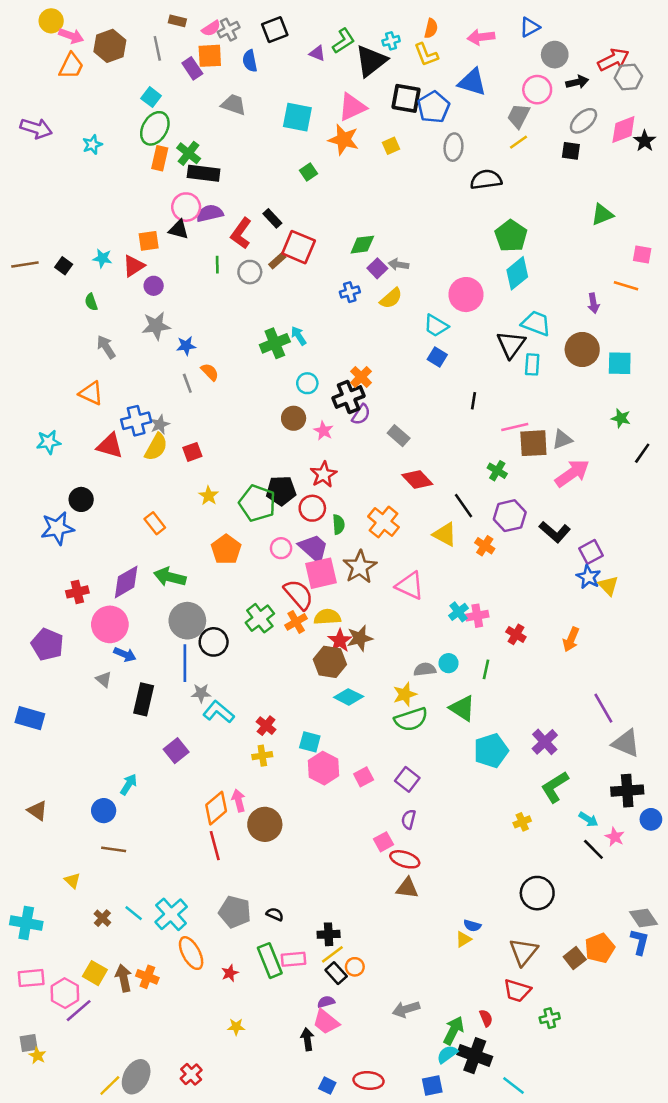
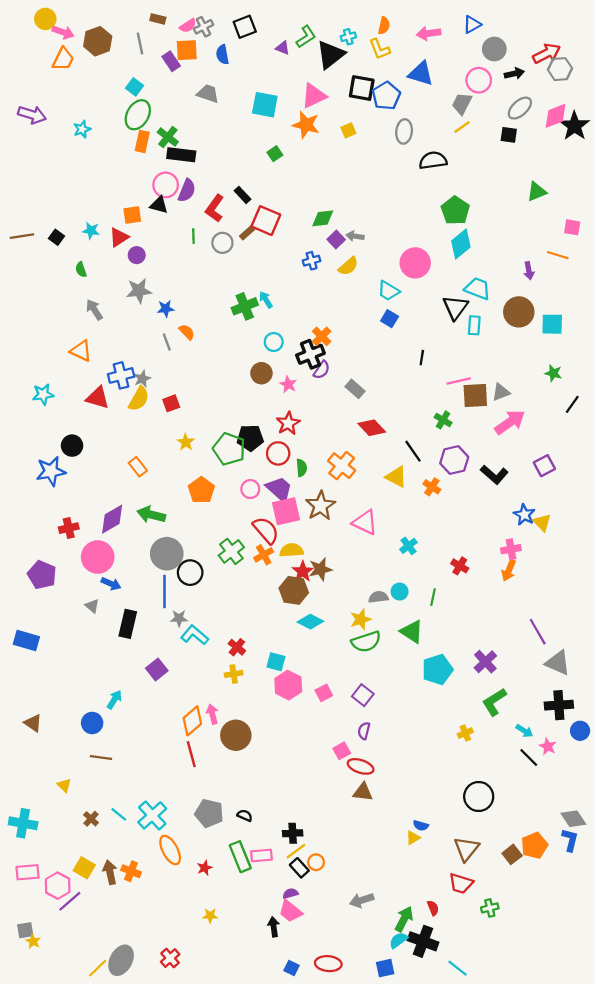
black star: (645, 141) -> (574, 126), size x1.5
purple semicircle: (210, 213) -> (187, 190), turned 125
purple square: (591, 552) -> (544, 466), moved
pink cross: (477, 616) -> (511, 549), moved

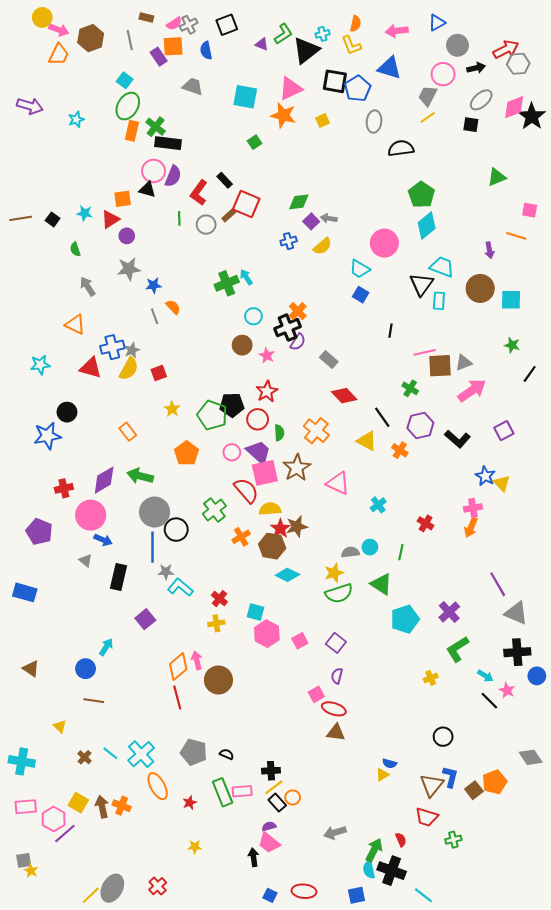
orange cross: (264, 555) -> (241, 537), moved
black circle: (479, 797) -> (443, 737), size x0.7
blue L-shape: (570, 840) -> (450, 777), moved
cyan semicircle: (398, 940) -> (369, 870), turned -66

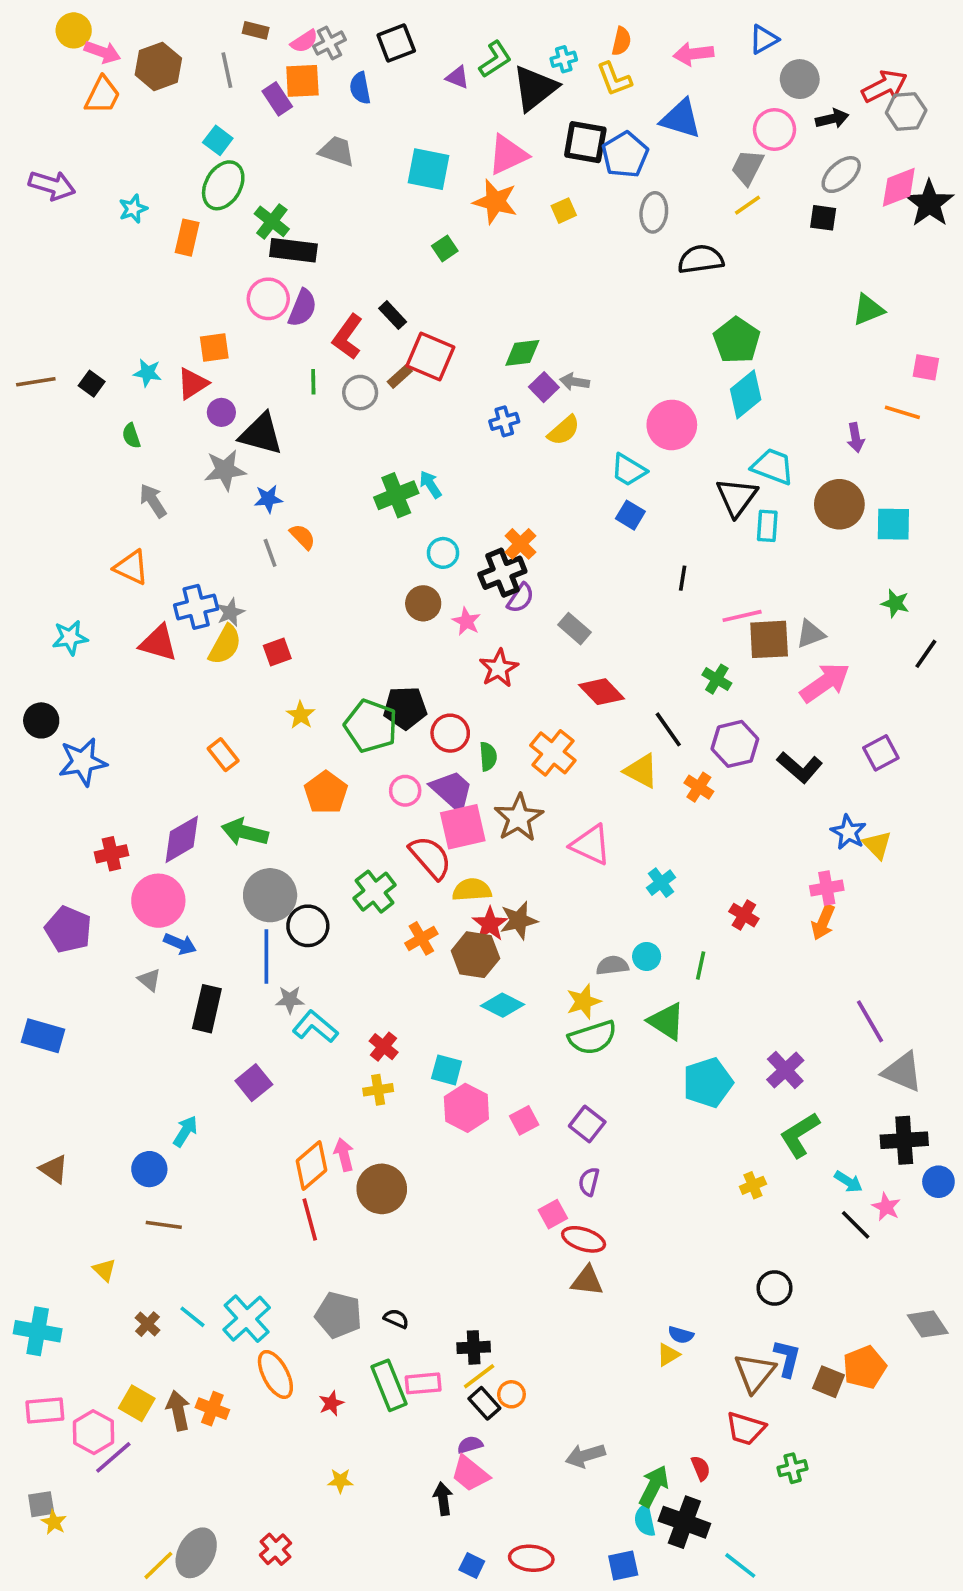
orange rectangle: (132, 131) -> (187, 238), moved
black triangle: (147, 190) -> (261, 434), moved, size x1.5
red star: (267, 391) -> (499, 668), moved
black circle: (67, 412) -> (41, 720), moved
brown square: (474, 790) -> (829, 1382), turned -30

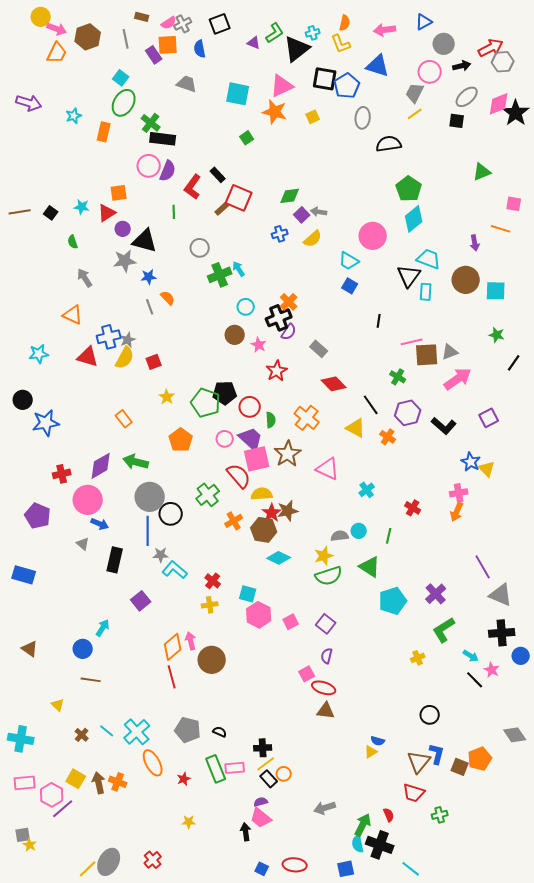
gray circle: (360, 393) -> (200, 248), moved

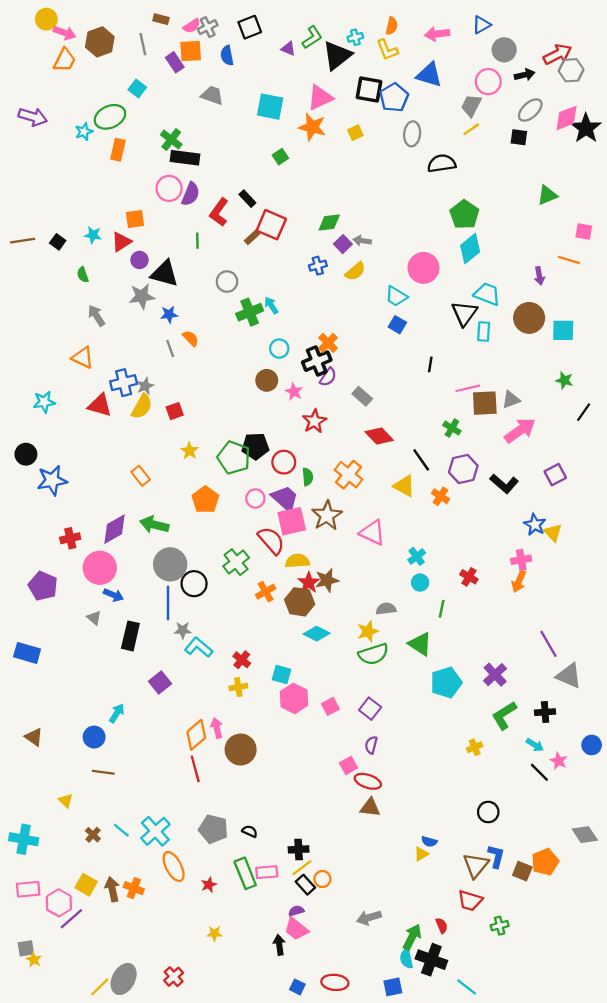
green ellipse: (124, 103) -> (110, 117), moved, turned 36
cyan circle: (359, 531) -> (420, 583), moved
black cross: (502, 633) -> (545, 712), moved, size x0.7

